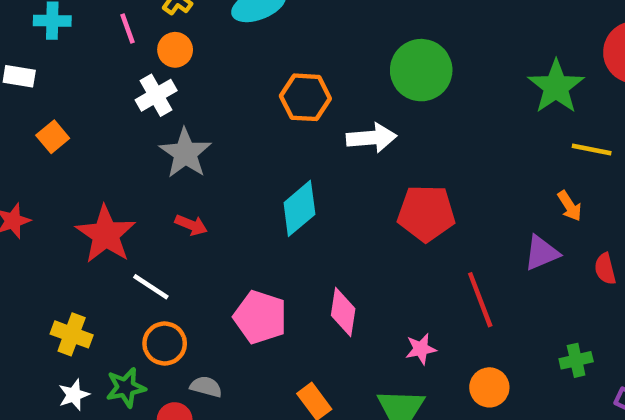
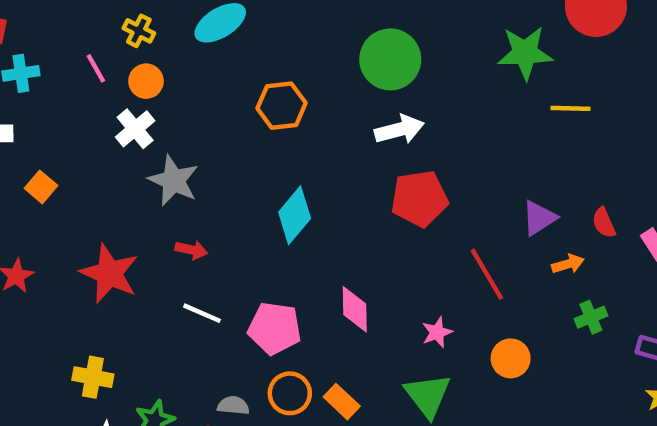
green star: (556, 87) -> (525, 53), turned -30
white arrow: (372, 138) -> (399, 130), moved
orange arrow: (570, 206) -> (568, 264), moved, turned -64
white line: (151, 287) -> (202, 313), moved
orange circle: (165, 344) -> (290, 393), moved

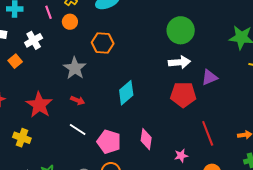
orange hexagon: (282, 106) -> (103, 43), moved
white cross: (135, 129) -> (34, 40), moved
purple triangle: (539, 218) -> (209, 77), moved
yellow cross: (93, 377) -> (22, 138), moved

